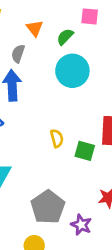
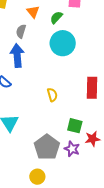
green square: (85, 151) -> (75, 126), moved
purple star: (81, 225) -> (72, 149), moved

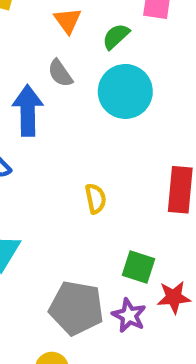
gray semicircle: (21, 31) -> (60, 73), moved, turned -56
gray pentagon: (47, 147) -> (76, 308), turned -30

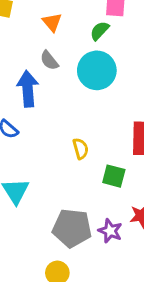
green semicircle: (116, 36) -> (100, 31), moved
green square: (138, 267) -> (114, 176), moved

